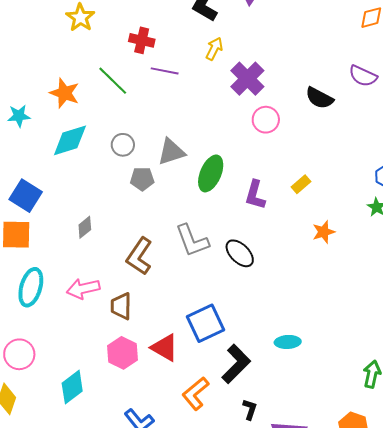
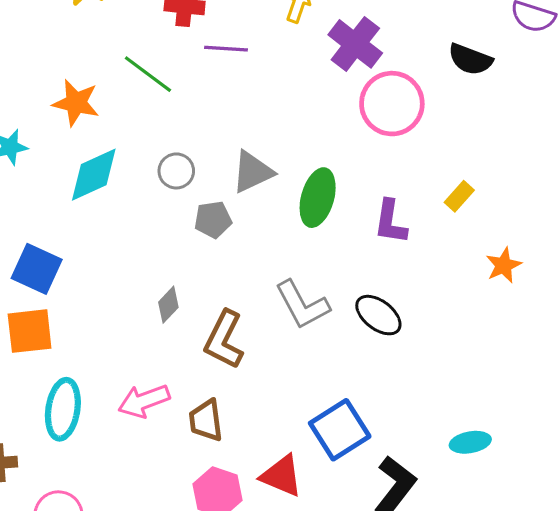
pink circle: (266, 120) -> (392, 104), size x1.5
gray diamond: (85, 227) -> (168, 305), moved

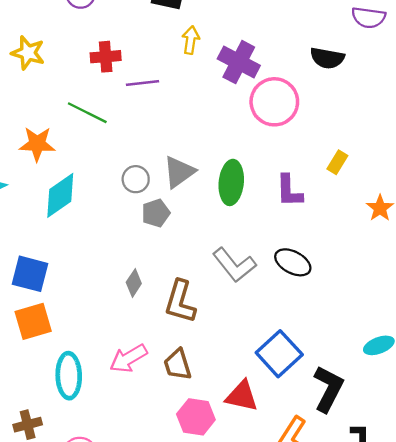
gray circle: (176, 171) -> (136, 179), moved

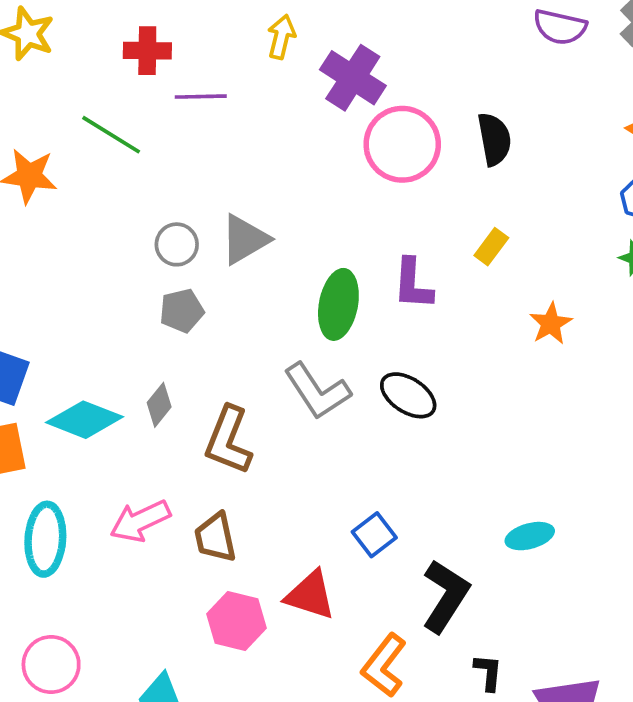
black semicircle: (327, 58) -> (494, 139), moved, turned -116
green ellipse: (231, 182) -> (338, 304), moved
cyan diamond: (60, 195) -> (84, 420), moved, turned 51
gray pentagon: (156, 213) -> (182, 311), moved
blue square: (279, 354) -> (374, 535), size x0.6

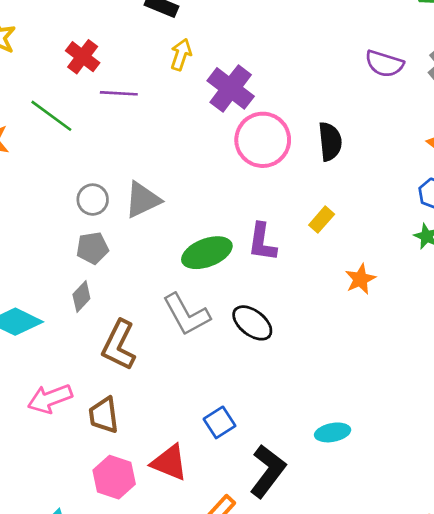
red cross: (147, 51) -> (83, 57), turned 32
green ellipse: (338, 304) -> (207, 253), turned 54
gray diamond: (159, 405) -> (81, 296), moved

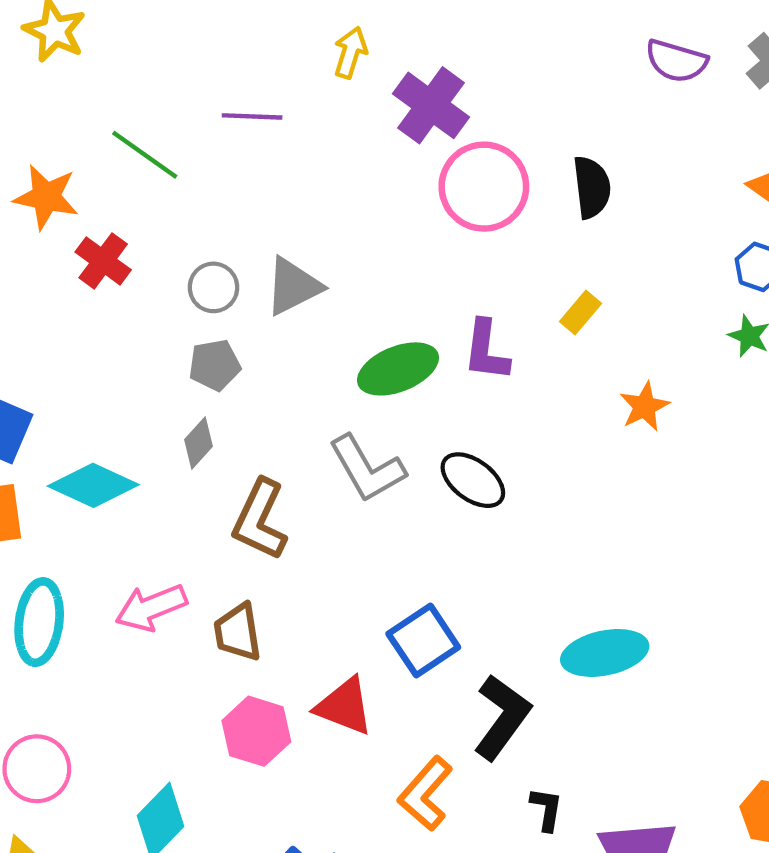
red cross: (83, 57) -> (103, 261), moved
blue square: (219, 422) -> (423, 640), size x1.4
cyan ellipse: (333, 432) -> (605, 653), size x1.5

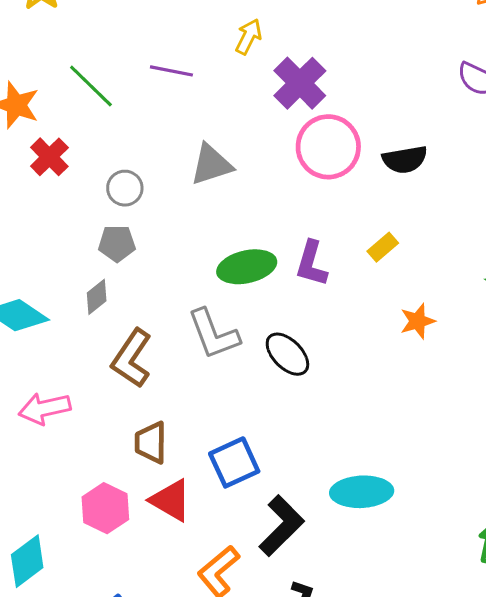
black semicircle: (592, 187) -> (405, 159), turned 78
gray triangle: (293, 286) -> (211, 164), moved
brown trapezoid: (238, 632) -> (151, 443), moved

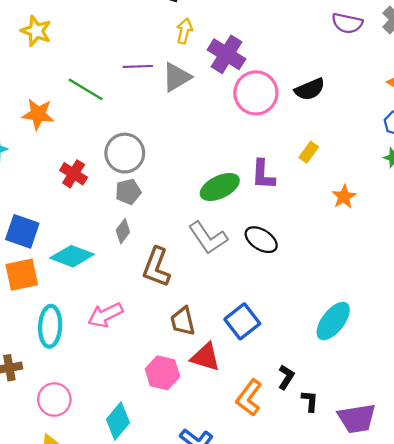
red cross: (49, 157) -> (74, 174), moved
gray triangle: (211, 164) -> (177, 77), moved
gray circle: (125, 188) -> (125, 153), size x1.6
cyan ellipse: (362, 492) -> (333, 321), turned -36
black L-shape: (281, 526) -> (286, 377), moved, size x0.6

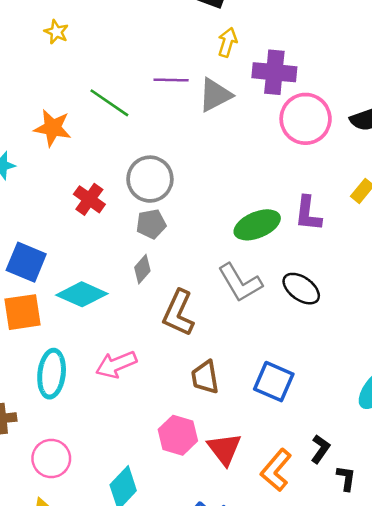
yellow star: (36, 31) -> (56, 32), size x0.7
purple cross: (227, 54) -> (274, 72), turned -30
blue square: (242, 321) -> (274, 382), turned -32
red triangle: (205, 357) -> (224, 449), moved, turned 32

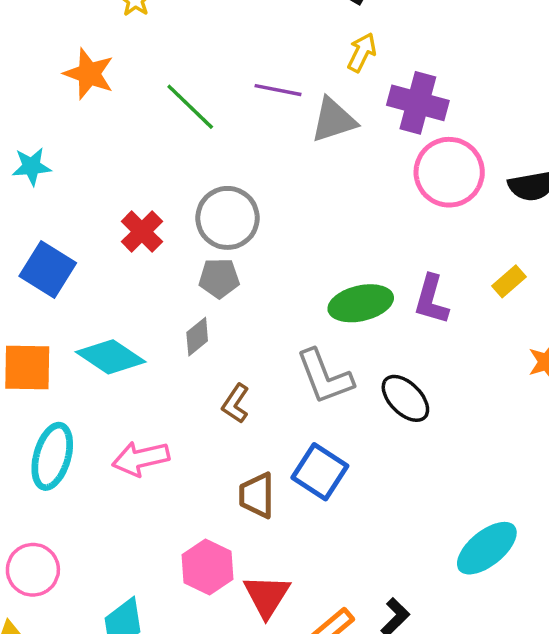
orange star: (53, 128) -> (89, 74), moved
blue square: (26, 262) -> (48, 270), moved
brown L-shape: (178, 313) -> (236, 404), size x0.6
blue square: (274, 382) -> (320, 472), moved

